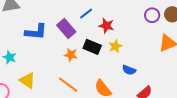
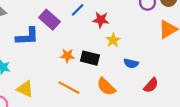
purple rectangle: (66, 28) -> (49, 20), moved
black rectangle: (92, 47) -> (90, 58), moved

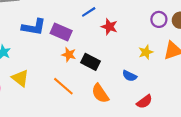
purple rectangle: (49, 20) -> (61, 32), moved, turned -30
yellow star: (113, 40) -> (146, 52), moved

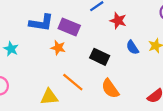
orange star: (69, 55) -> (58, 48), moved
blue semicircle: (130, 76) -> (132, 47), moved, turned 32
yellow triangle: (20, 78) -> (49, 97), moved, turned -42

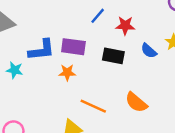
cyan star: (11, 49) -> (15, 70), moved
black rectangle: (100, 57) -> (113, 56), moved

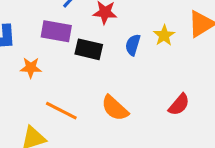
purple rectangle: (73, 47) -> (56, 31), moved
blue semicircle: (149, 51) -> (133, 45), turned 63

